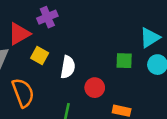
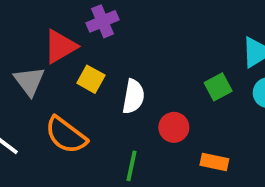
green square: (124, 61) -> (218, 87), turned -30
orange semicircle: (23, 93) -> (66, 135), turned 148

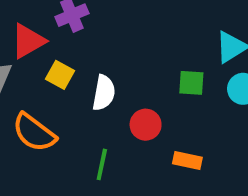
green square: (218, 87) -> (191, 83), turned 32

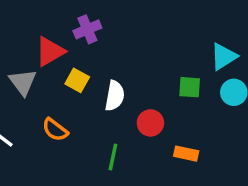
orange semicircle: (34, 133) -> (55, 130), size x0.7

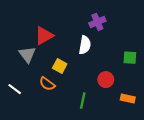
purple cross: (87, 29) -> (97, 22), moved
yellow square: (77, 80) -> (60, 66), moved
white semicircle: (115, 96) -> (85, 45), moved

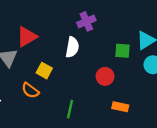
green square: (130, 58) -> (123, 51), moved
red circle: (106, 80) -> (105, 76), moved

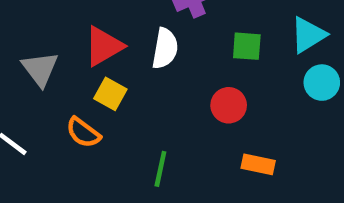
red triangle: (27, 37) -> (104, 46), moved
green square: (123, 51) -> (247, 46), moved

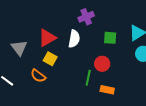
orange rectangle: (258, 164) -> (107, 90), moved
green line: (160, 169) -> (88, 78), moved

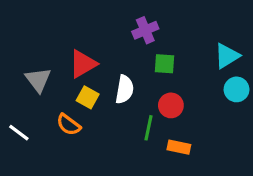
green square: (110, 38) -> (165, 64), moved
white semicircle: (74, 39) -> (124, 89), moved

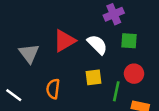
white semicircle: (124, 89) -> (97, 45), moved, turned -55
yellow square: (88, 97) -> (93, 77), moved, turned -36
orange semicircle: (68, 125) -> (53, 89), turned 60

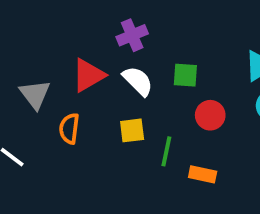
purple cross: (114, 14) -> (132, 35), moved
red circle: (134, 74) -> (210, 115), moved
orange semicircle: (53, 89) -> (69, 129), moved

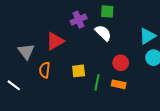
green square: (185, 75) -> (107, 11), moved
white semicircle: (138, 81) -> (103, 33), moved
orange rectangle: (203, 174) -> (119, 84), moved

